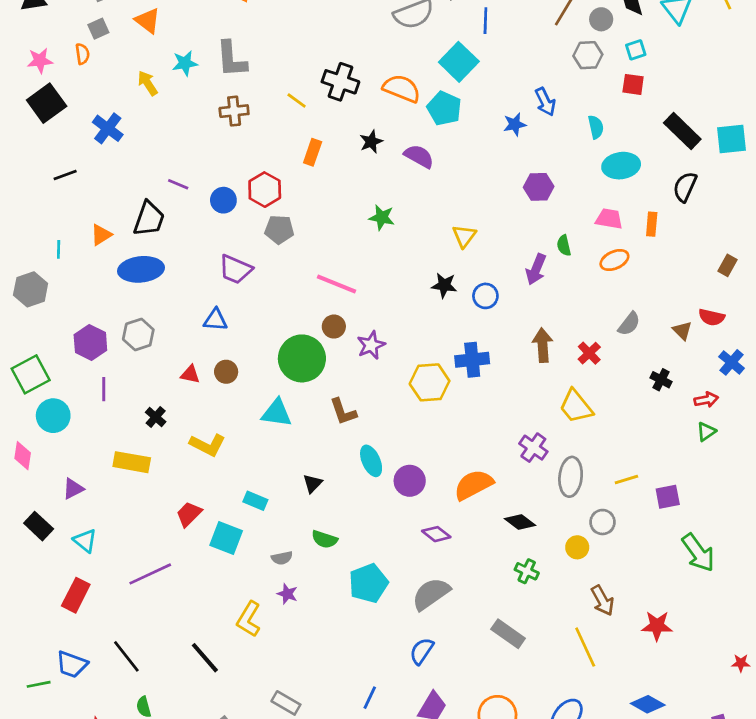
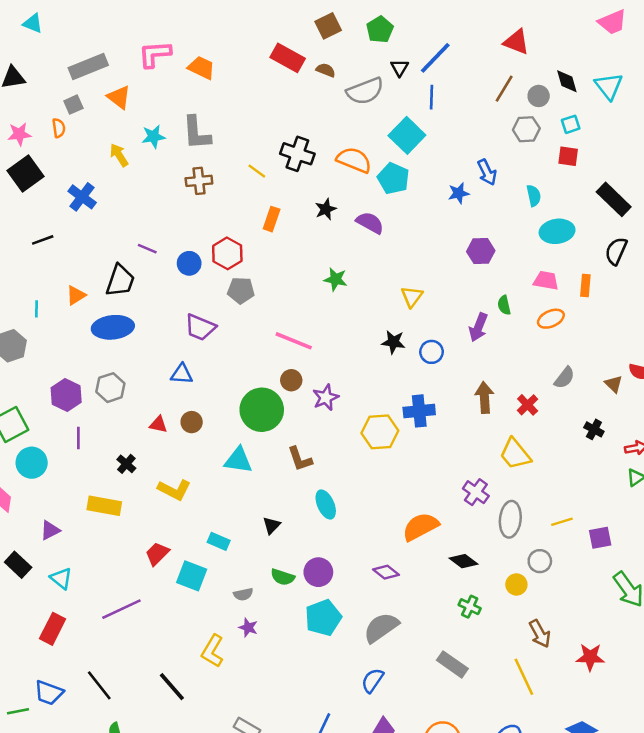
purple circle: (410, 481) -> (318, 572), moved

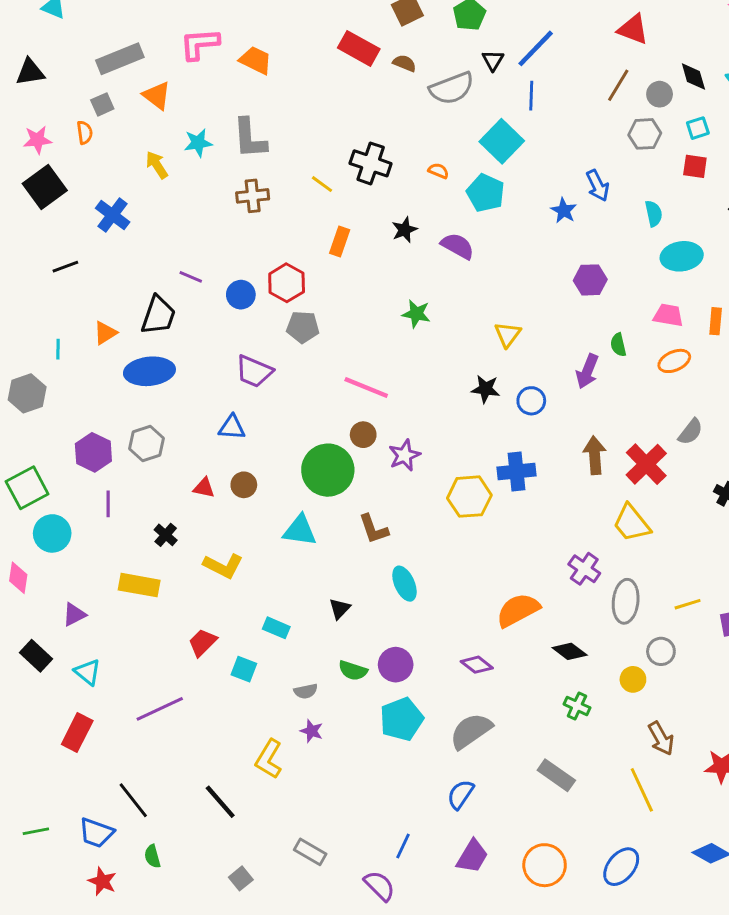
orange semicircle: (354, 160) -> (438, 171), size x0.5
blue star: (459, 193) -> (564, 211), turned -30
red cross: (528, 405) -> (646, 464), size x1.6
cyan square: (192, 576) -> (244, 669), size x0.7
blue trapezoid: (49, 693) -> (96, 833), moved

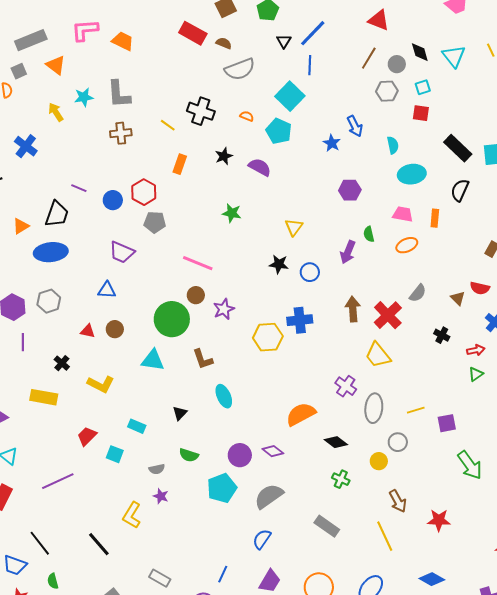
gray semicircle: (452, 88) -> (240, 69), moved
purple circle: (396, 665) -> (240, 455), moved

